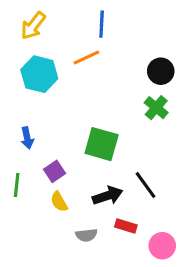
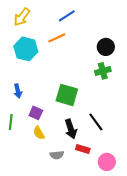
blue line: (102, 24) -> (67, 16), turned 54
green cross: (156, 108) -> (103, 71), turned 35
purple square: (54, 171) -> (36, 113), turned -32
black arrow: (108, 196) -> (71, 129), turned 90

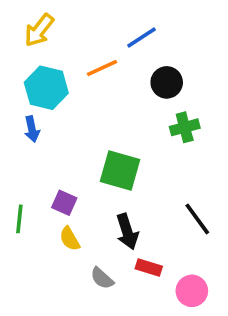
blue line: (67, 16) -> (142, 37), moved
black circle: (106, 47) -> (167, 82), moved
blue arrow: (18, 91) -> (32, 129), moved
black line: (96, 122) -> (197, 219), moved
gray semicircle: (57, 155) -> (102, 278), turned 48

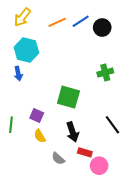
orange line: (102, 68) -> (57, 22), moved
black circle: (167, 82) -> (102, 27), moved
pink circle: (192, 291) -> (99, 166), moved

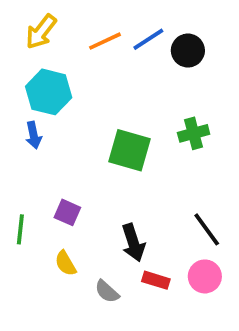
green square: (68, 97) -> (130, 150), moved
yellow semicircle: (40, 136) -> (66, 263), moved
pink circle: (99, 166) -> (205, 276), moved

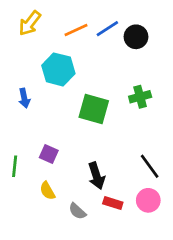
cyan hexagon: (49, 92) -> (58, 69), moved

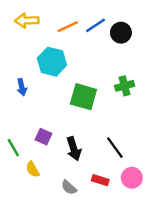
yellow arrow: (30, 23) -> (27, 21), turned 50
green line: (15, 166) -> (13, 148), turned -36
black line: (150, 166) -> (115, 148), moved
black arrow: (96, 176) -> (74, 149), moved
yellow semicircle: (47, 191) -> (33, 169), moved

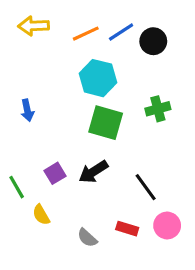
cyan hexagon: (52, 62) -> (98, 78), moved
purple square: (44, 137) -> (55, 173), turned 35
black arrow: (74, 149) -> (93, 172), moved, turned 75

